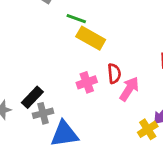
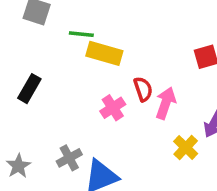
black rectangle: (32, 97) -> (29, 89), moved
yellow cross: (148, 129) -> (186, 147), moved

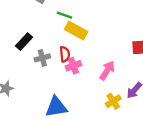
red semicircle: (143, 89) -> (65, 54), moved
gray cross: (69, 158) -> (42, 58), moved

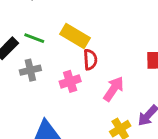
green line: (64, 15) -> (34, 38), moved
red semicircle: (65, 54) -> (90, 60), moved

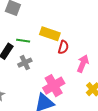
red semicircle: (90, 60) -> (63, 47), turned 32
pink cross: (70, 81) -> (54, 86), moved, size x1.5

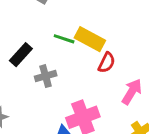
green line: (23, 41) -> (64, 39), moved

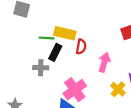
black rectangle: (21, 55) -> (55, 52), moved
gray cross: (46, 76) -> (41, 68), turned 32

